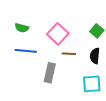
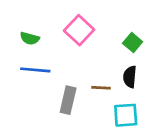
pink square: (58, 34) -> (79, 30), moved
brown line: (69, 54) -> (101, 88), moved

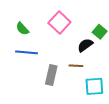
green semicircle: (30, 38) -> (22, 29), turned 32
black semicircle: (130, 77) -> (85, 45), moved, turned 49

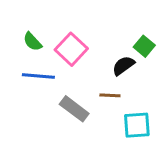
pink square: (59, 22) -> (71, 49), moved
gray rectangle: (51, 75) -> (74, 109), turned -66

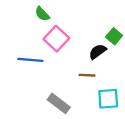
green semicircle: (32, 42) -> (42, 14), moved
gray rectangle: (74, 109) -> (59, 103), moved

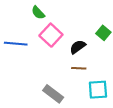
black semicircle: (98, 52) -> (78, 47), moved
blue line: (30, 60) -> (16, 44), moved

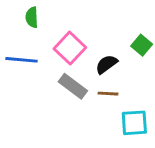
green semicircle: (38, 13) -> (32, 17), moved, turned 40
gray rectangle: (53, 94) -> (73, 86), moved

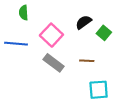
black semicircle: (106, 64) -> (84, 22), moved
brown line: (108, 94) -> (87, 61), moved

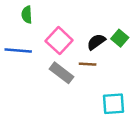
black semicircle: (84, 22) -> (96, 42), moved
brown line: (87, 61) -> (88, 64), moved

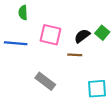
pink square: (59, 41) -> (50, 35), turned -30
gray rectangle: (62, 73) -> (45, 81), moved

